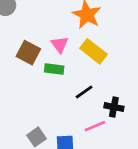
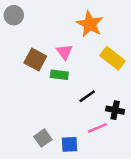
yellow rectangle: (94, 51) -> (113, 58), moved

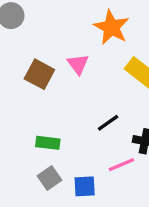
green rectangle: (59, 75) -> (48, 143), moved

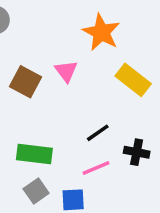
green rectangle: (48, 143) -> (34, 154), size x1.4
pink line: (121, 165) -> (96, 168), moved

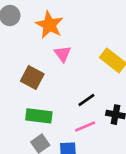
orange star: (101, 32) -> (49, 25), moved
brown square: (26, 82) -> (32, 78), moved

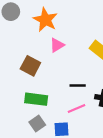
pink triangle: (63, 54) -> (57, 45), turned 35
black line: (86, 100) -> (78, 85), turned 35

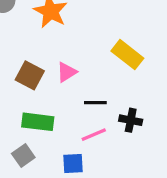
pink triangle: (57, 45) -> (67, 72), moved
gray square: (37, 123) -> (23, 155), moved

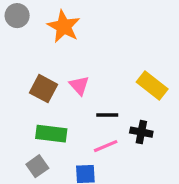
yellow rectangle: (127, 55) -> (152, 85), moved
pink triangle: (67, 72) -> (79, 85), turned -40

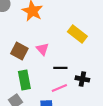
yellow rectangle: (152, 85) -> (77, 34), moved
green rectangle: (51, 134) -> (24, 80), turned 72

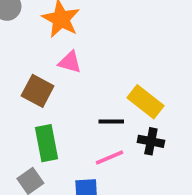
yellow rectangle: (77, 34) -> (146, 102), moved
pink triangle: (42, 49) -> (70, 62), moved, turned -32

